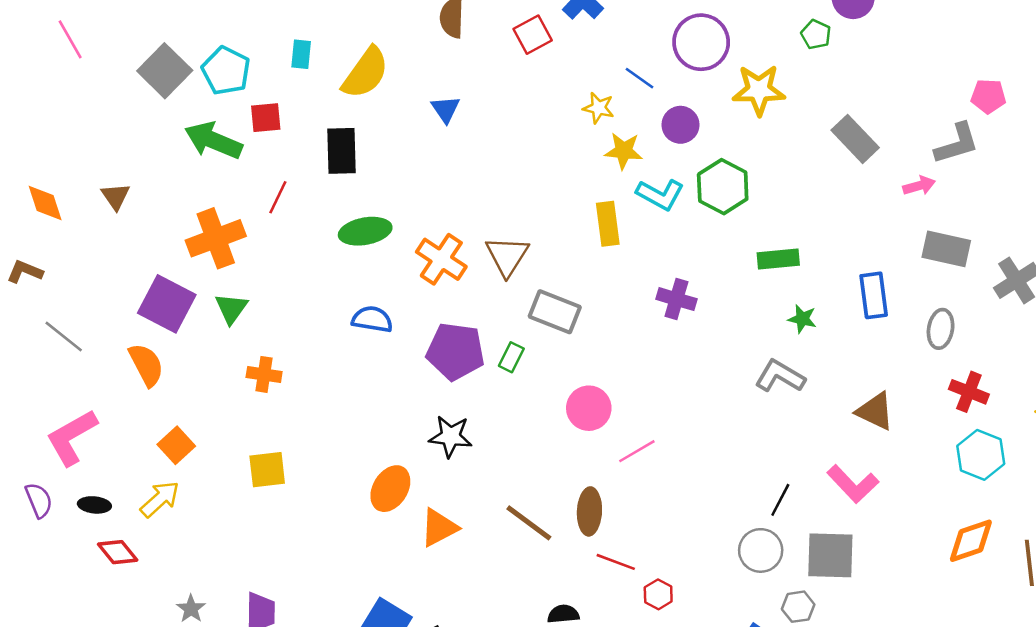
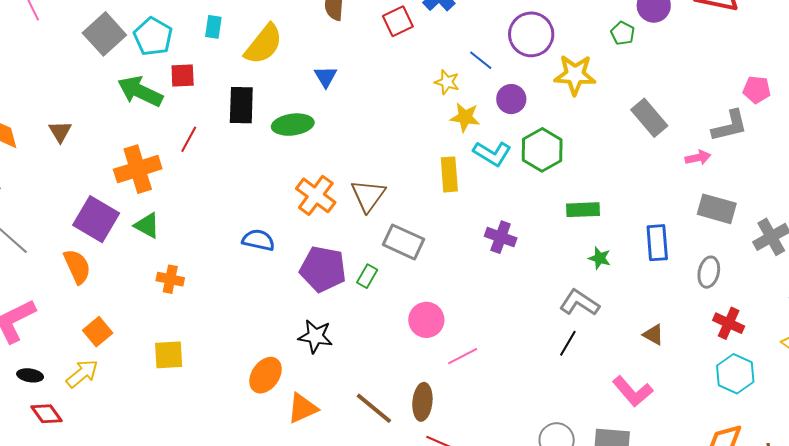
green ellipse: (365, 231) -> (293, 125), moved
green triangle: (231, 308) -> (147, 225), turned -40
brown triangle: (875, 411) -> (653, 335), size x0.7
black line: (780, 500) -> (568, 343), moved

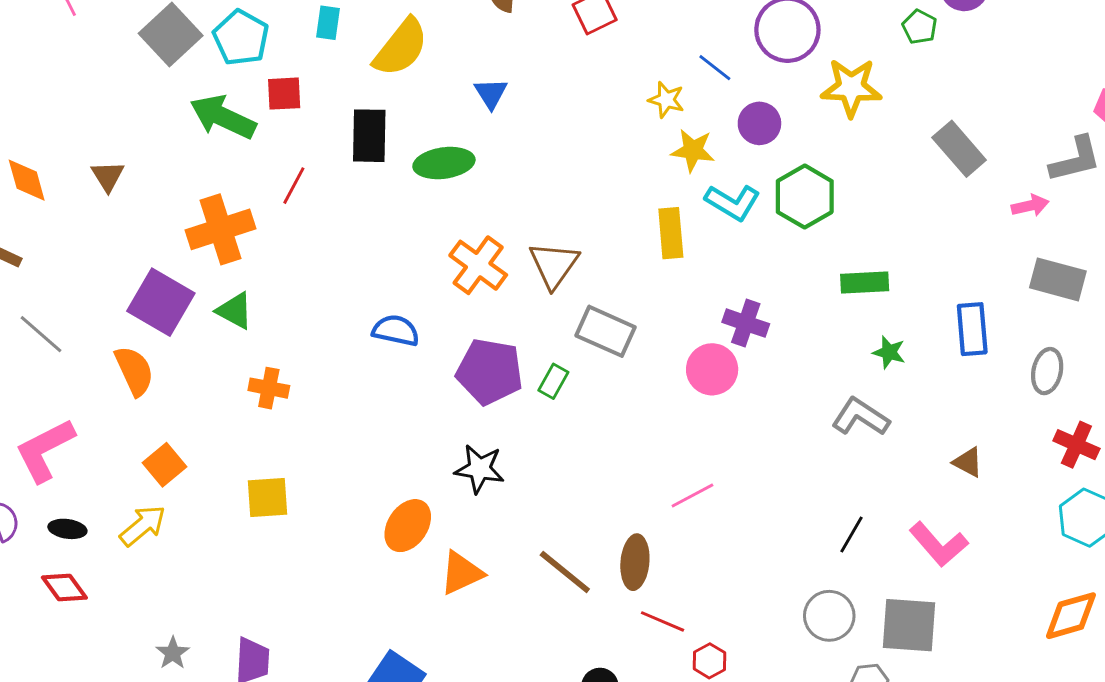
pink circle: (426, 320) -> (712, 369), moved
black line: (568, 343) -> (851, 534), moved
red diamond: (46, 414) -> (64, 588), moved

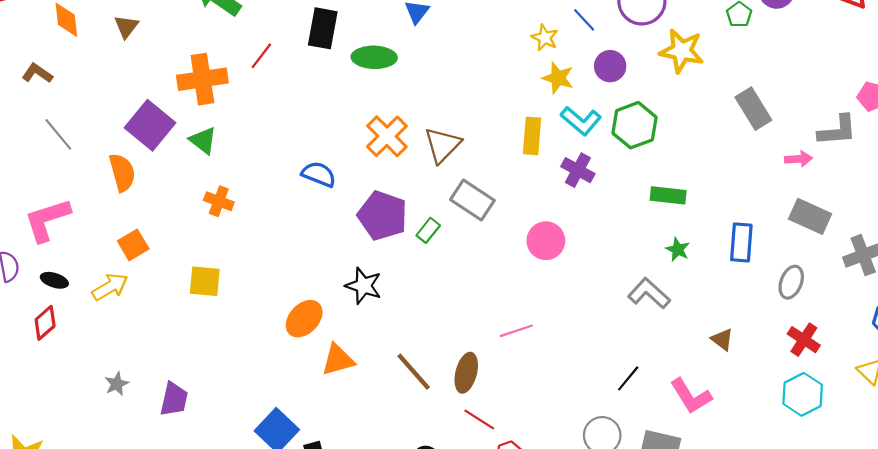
purple cross: (746, 323) -> (578, 170), moved
red diamond: (64, 588) -> (45, 323), turned 76

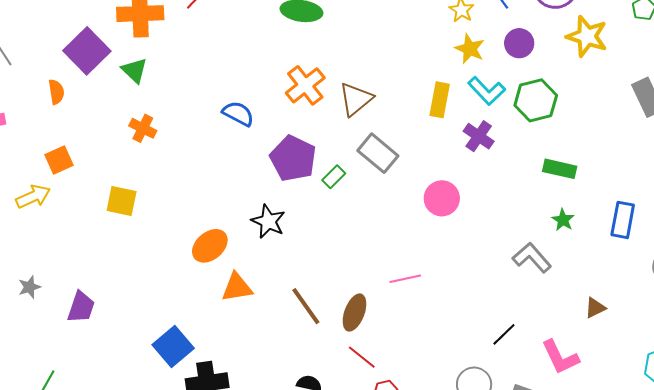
orange semicircle: (122, 172) -> (56, 92), size x0.7
brown triangle: (722, 339) -> (595, 308), turned 50

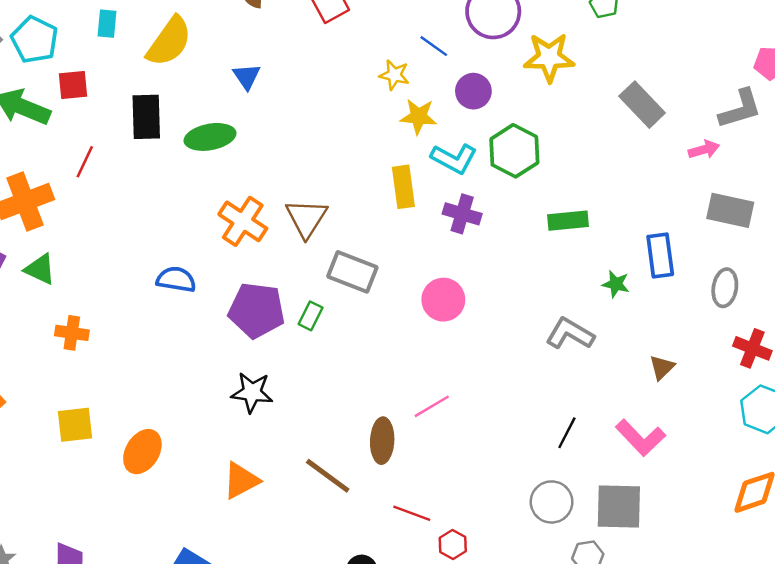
green star: (563, 220) -> (616, 284), moved
orange ellipse: (210, 246) -> (142, 452), moved
brown ellipse: (354, 313) -> (382, 441), moved

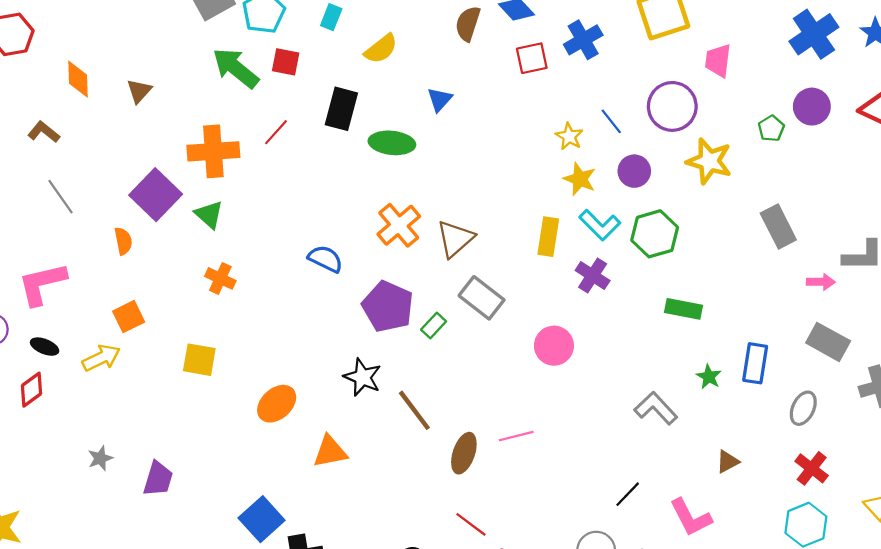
yellow semicircle: (169, 42) -> (381, 49), size x0.7
orange ellipse: (142, 452) -> (277, 404), moved
brown line: (328, 476) -> (414, 410), moved

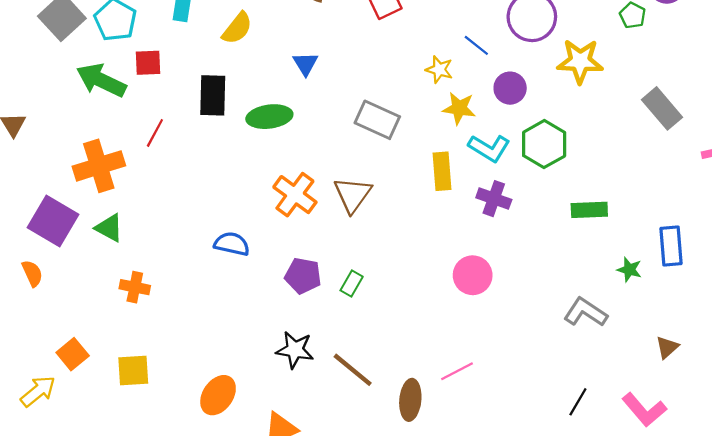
gray rectangle: (482, 298) -> (377, 120), moved
purple pentagon: (388, 307) -> (303, 276), size x0.7
orange square: (129, 317) -> (73, 354), moved

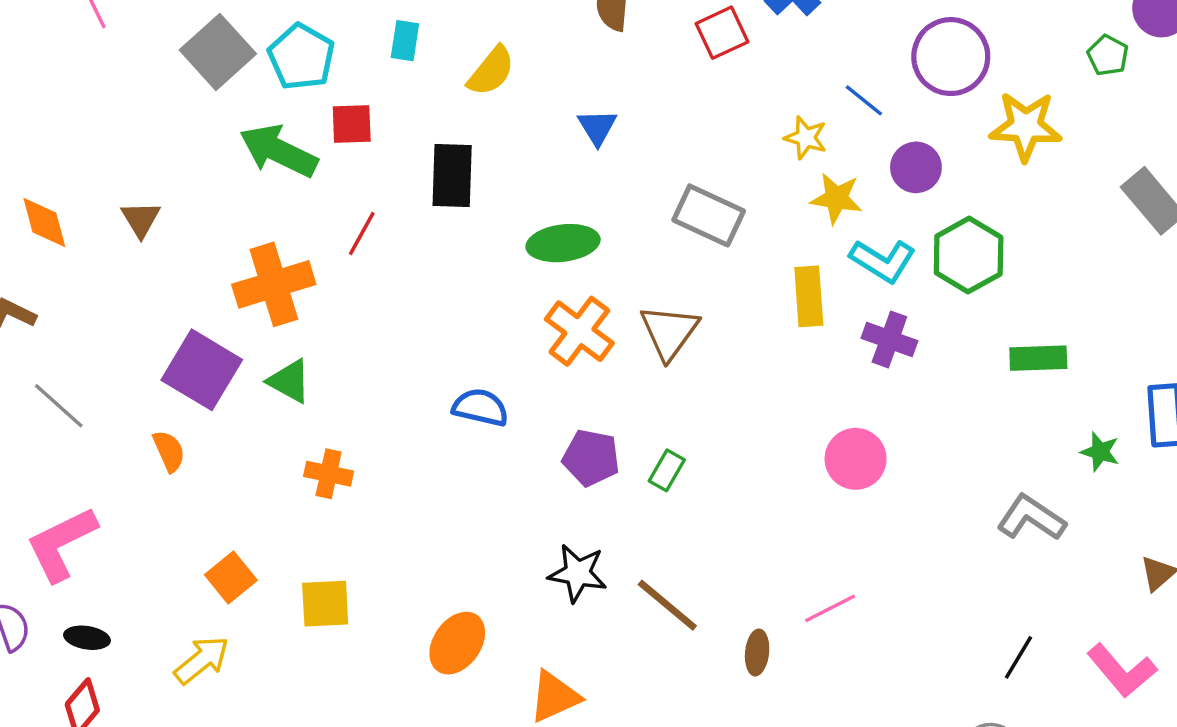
green ellipse: (269, 117) -> (563, 243), moved
yellow arrow: (38, 391) -> (202, 660), moved
brown ellipse: (410, 400) -> (757, 652), size x0.7

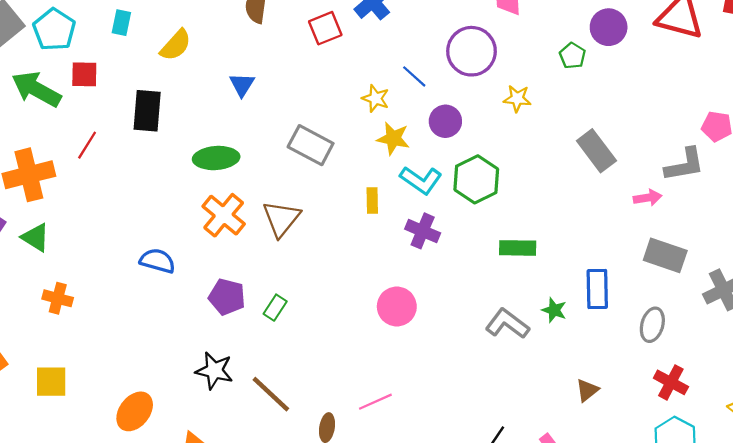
yellow star: (1026, 126) -> (517, 99), size x0.6
yellow rectangle: (809, 296) -> (372, 200), size x0.7
gray L-shape: (1031, 518) -> (507, 324), moved

